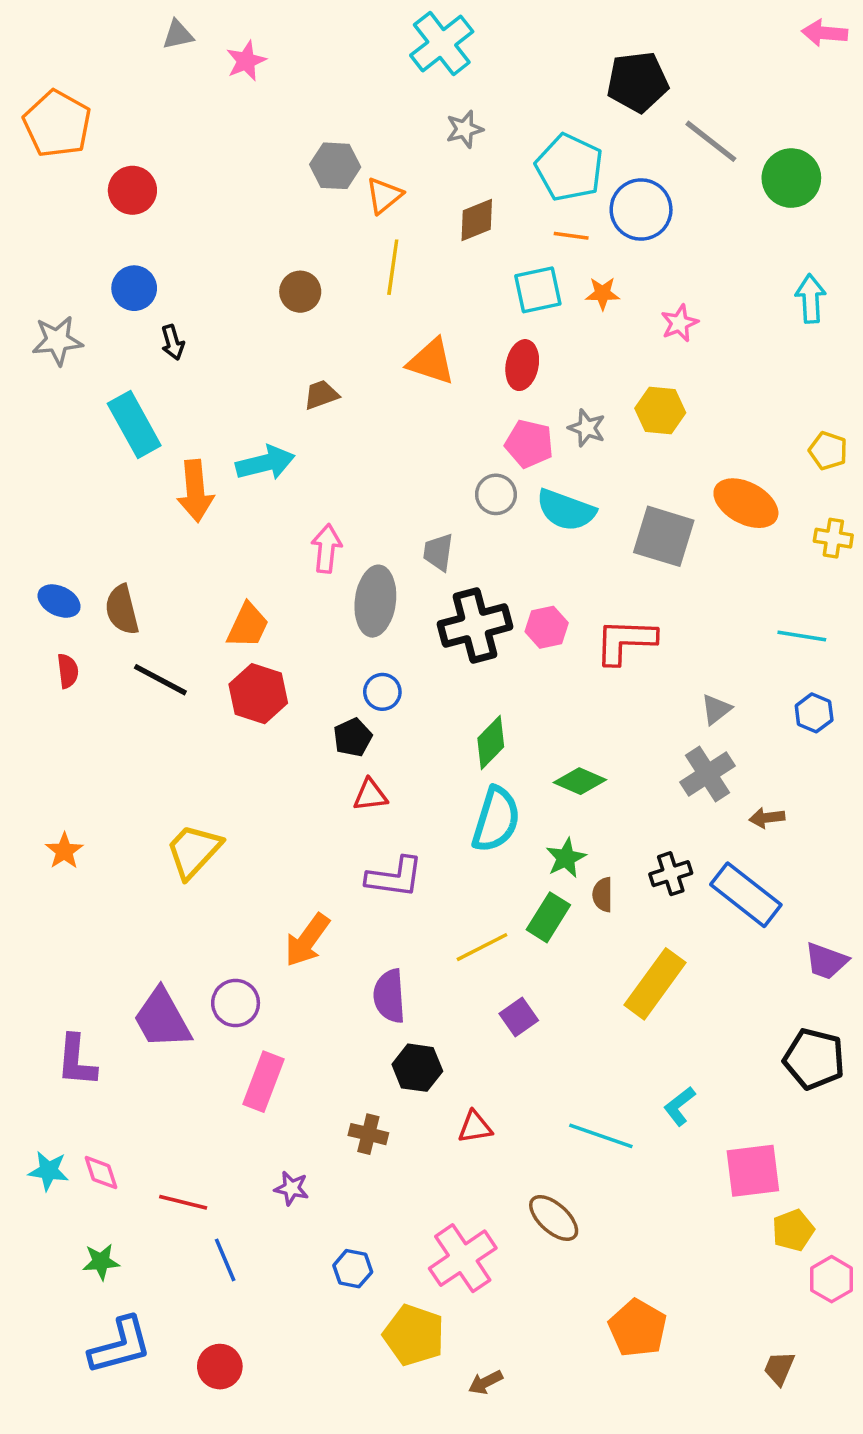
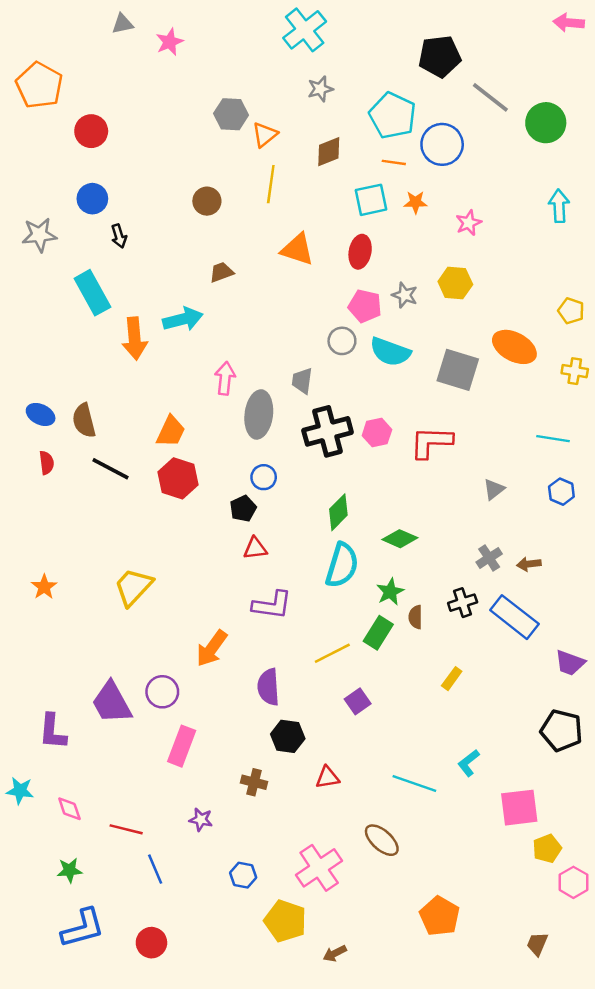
gray cross: (707, 774) -> (489, 558), moved, size x0.7
yellow rectangle: (655, 984) -> (452, 679), size x0.5
cyan star: (49, 1171) -> (20, 791), moved

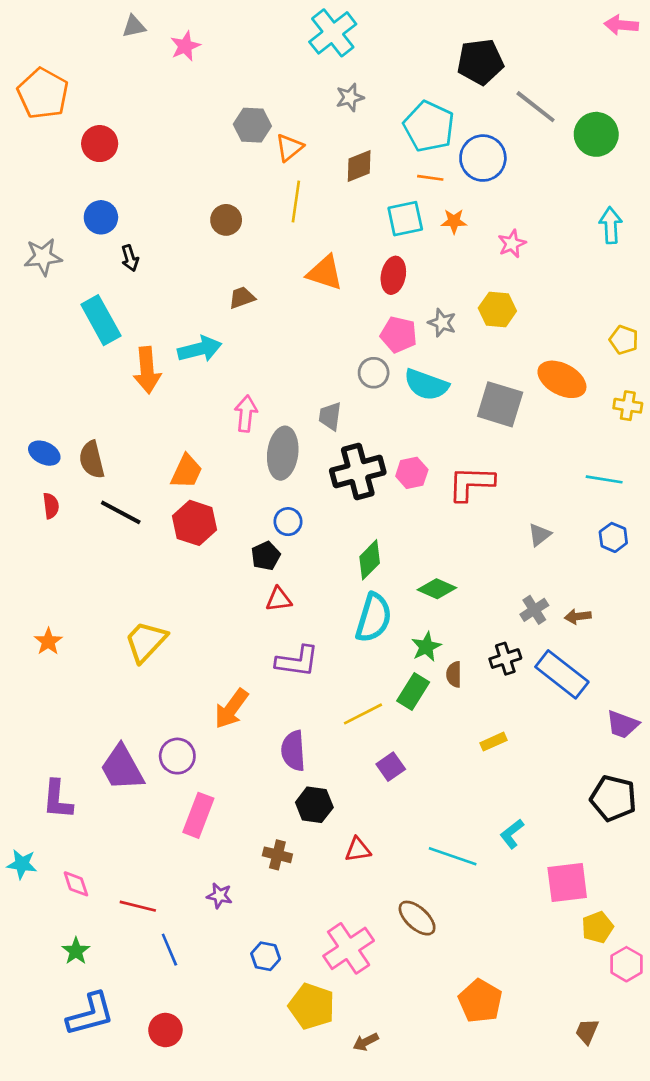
yellow rectangle: (452, 679) -> (493, 742), turned 30
green star: (69, 870) -> (76, 951), turned -30

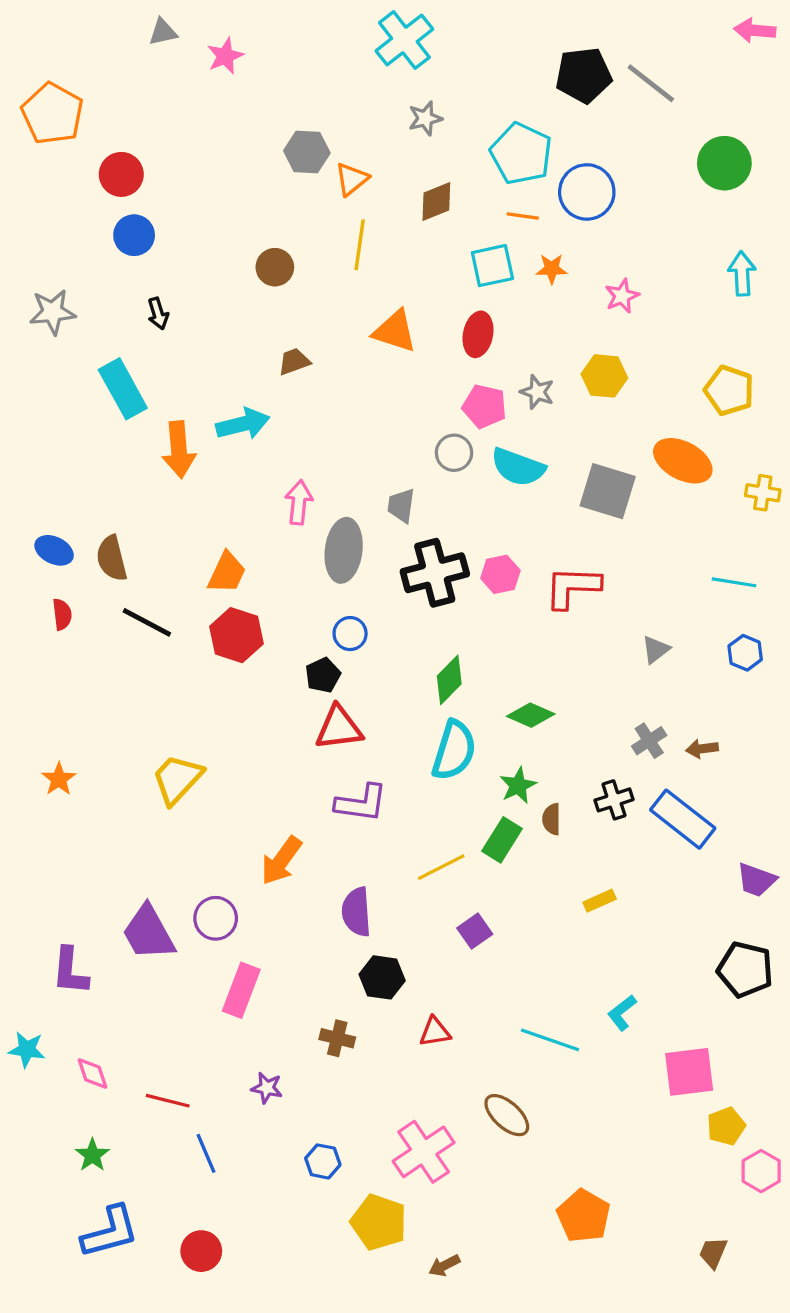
gray line: (536, 107) -> (651, 83), moved
blue circle: (101, 217) -> (134, 235), moved
yellow pentagon: (624, 340) -> (729, 390), moved, size x1.4
red triangle: (279, 599) -> (339, 728), size x1.5

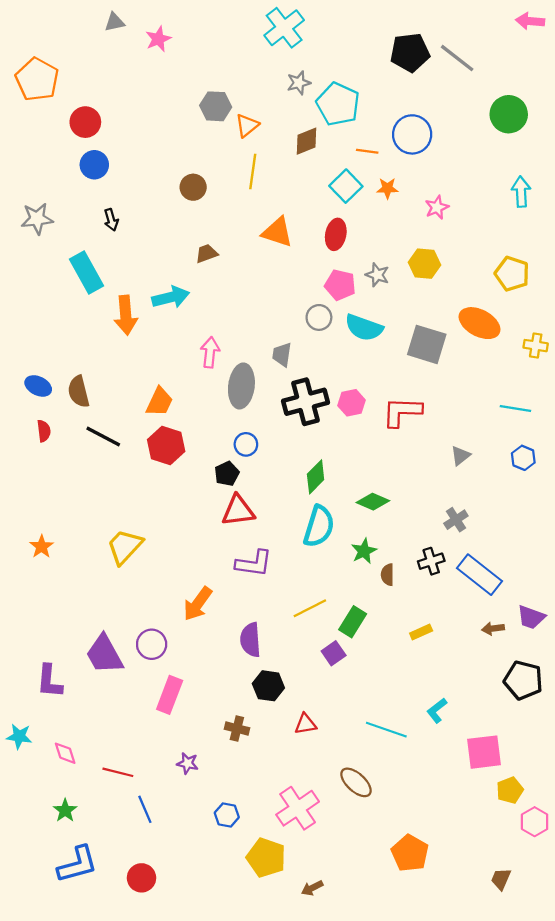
cyan pentagon: (521, 154) -> (338, 104), moved
cyan square: (492, 266) -> (346, 186), turned -32
brown arrow: (702, 749) -> (493, 629), moved
green rectangle: (502, 840) -> (353, 622), moved

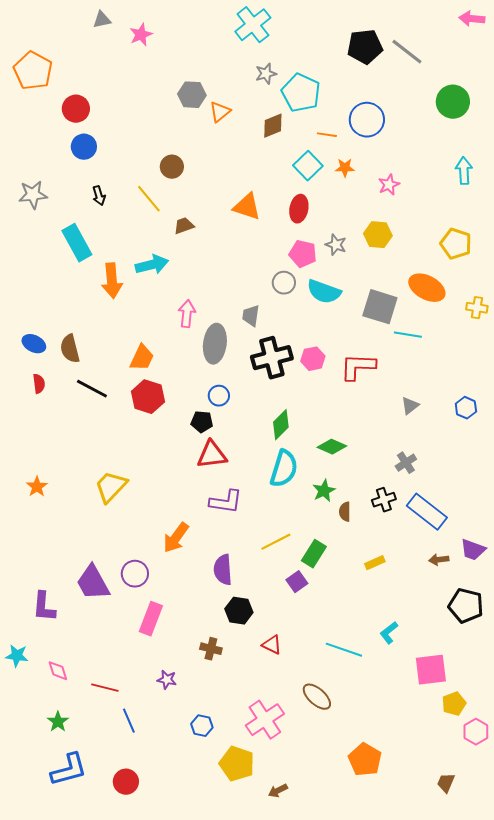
yellow line: (253, 171) -> (149, 199), moved, turned -48
cyan line: (515, 408) -> (408, 335), moved
black pentagon: (227, 474) -> (202, 422), turned 30
red triangle: (305, 724) -> (272, 645), turned 35

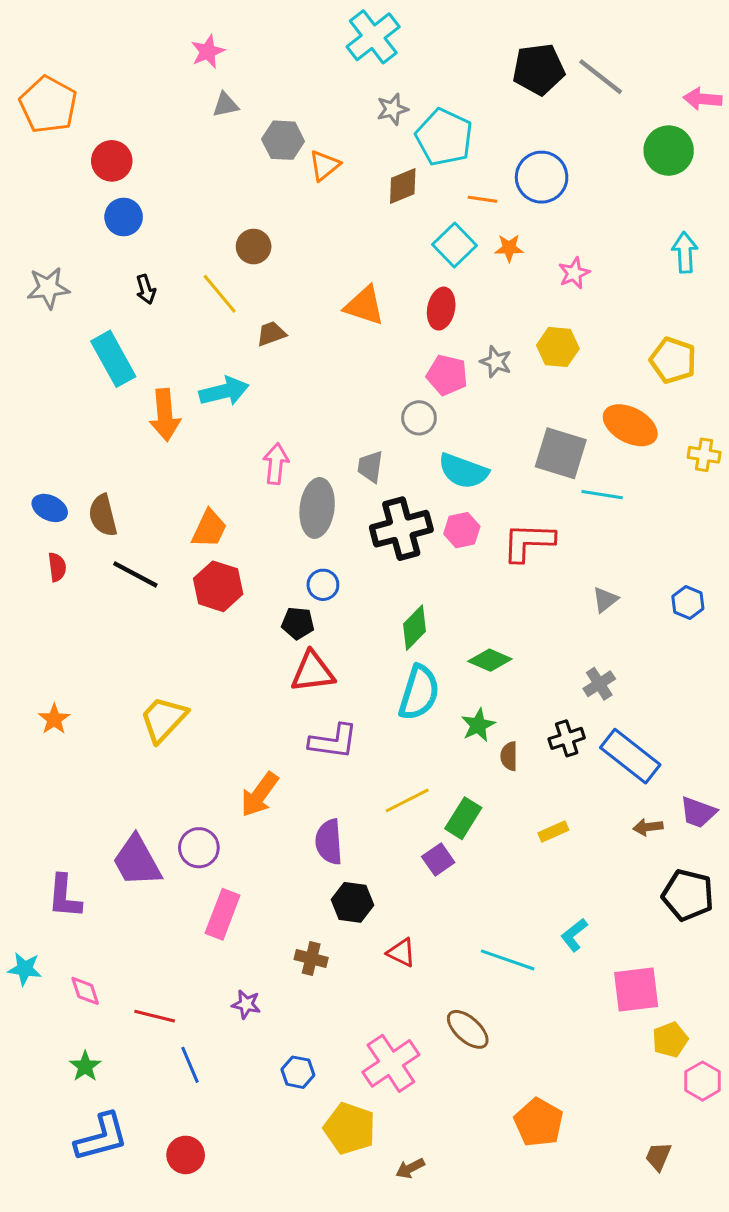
pink arrow: (472, 19) -> (703, 99), moved
gray triangle: (102, 20) -> (225, 105), moved
cyan semicircle: (324, 292) -> (463, 471), moved

